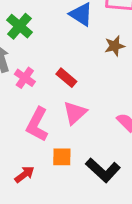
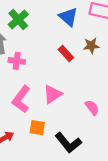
pink cross: (25, 78) -> (17, 61), turned -35
red rectangle: (66, 78) -> (66, 54), moved

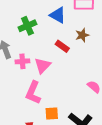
green cross: (18, 19) -> (27, 26), moved, turned 30
pink triangle: (52, 94) -> (43, 66), moved

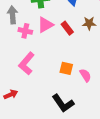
pink triangle: (43, 66) -> (45, 25), moved
orange square: (52, 114) -> (66, 68), moved

